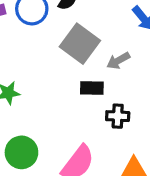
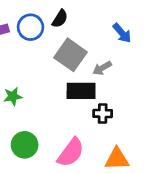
black rectangle: (92, 88) -> (81, 91), size x1.5

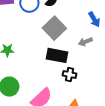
gray arrow: (102, 68) -> (85, 42), moved

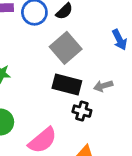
gray arrow: (85, 42) -> (103, 86), moved

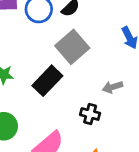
black rectangle: (67, 85) -> (47, 81), moved, turned -60

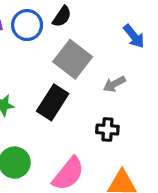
gray arrow: (113, 87) -> (114, 84), moved

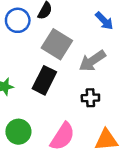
gray arrow: (114, 84) -> (92, 61), size x1.5

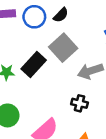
black rectangle: (44, 80) -> (34, 65), moved

